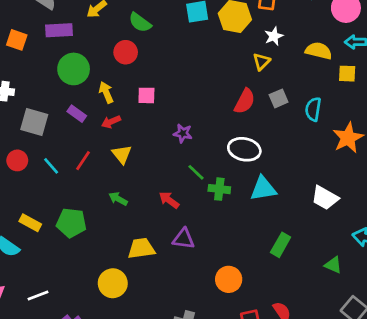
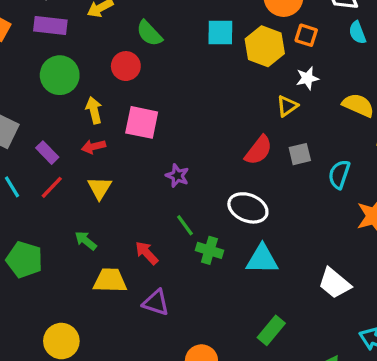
pink square: (146, 95) -> (142, 122), size x1.5
purple rectangle: (77, 114) -> (47, 153), moved
yellow trapezoid: (141, 248) -> (110, 281), moved

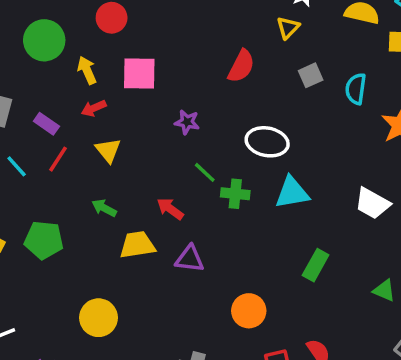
red semicircle: (259, 150) -> (241, 66), moved

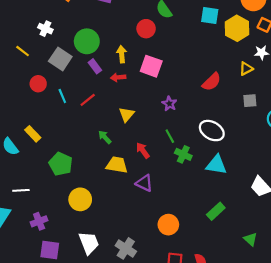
green circle: (44, 40) -> (87, 41), moved
purple rectangle: (46, 124) -> (95, 66), moved
yellow triangle: (108, 150) -> (127, 114), moved
green pentagon: (44, 240) -> (61, 164), moved

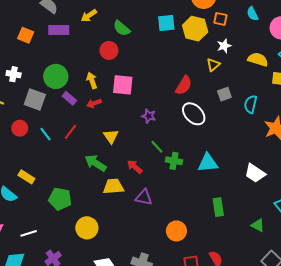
white ellipse: (212, 131) -> (194, 114), moved, turned 30
green arrow: (105, 137) -> (95, 163), size x1.5
green rectangle: (216, 211) -> (218, 207), turned -42

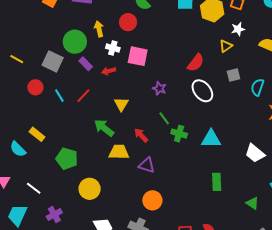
white cross: (14, 74) -> (113, 48), moved
yellow arrow: (92, 80) -> (99, 29), moved
orange circle: (176, 231) -> (152, 200), moved
white line: (29, 233) -> (34, 188), turned 49

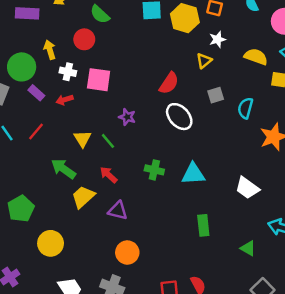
green line: (164, 118) -> (108, 141), moved
yellow trapezoid: (119, 152) -> (83, 197), turned -40
green pentagon: (67, 159) -> (21, 209), turned 30

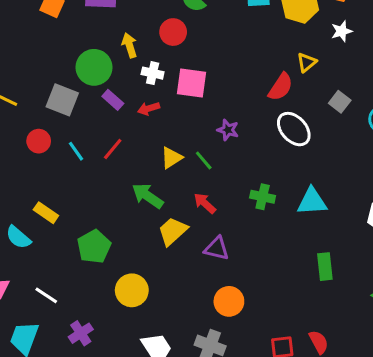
yellow triangle: (204, 61) -> (307, 62), moved
gray square: (216, 95) -> (340, 102), turned -35
yellow triangle: (82, 139) -> (171, 158), turned 30

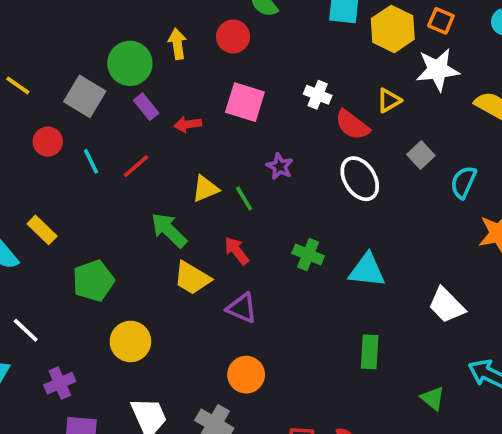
white star: (342, 31) -> (438, 70), size x1.6
white cross: (153, 73) -> (318, 95), moved
red semicircle: (281, 87) -> (352, 125), turned 84
yellow trapezoid: (173, 231) -> (192, 278), turned -116

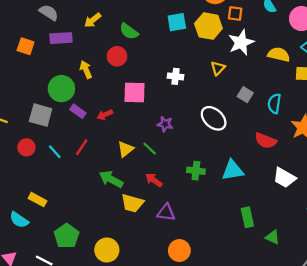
red semicircle: (352, 125) -> (266, 141), moved
green pentagon: (93, 281) -> (67, 236), moved
green triangle: (433, 398) -> (273, 237), moved

